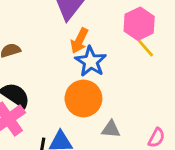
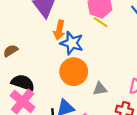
yellow line: (146, 48) -> (101, 22), moved

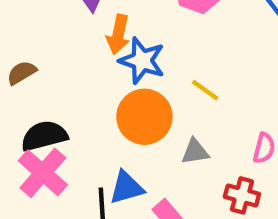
yellow line: (101, 22) -> (205, 90), moved
black semicircle: (23, 83) -> (44, 136), turned -35

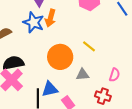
blue star: (142, 61) -> (33, 22), moved

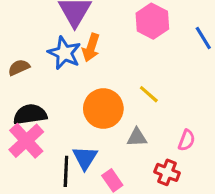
blue triangle: (50, 89) -> (85, 158), turned -48

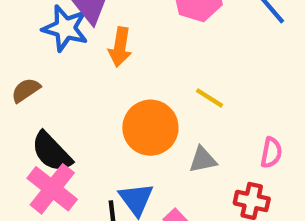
blue star: (64, 53) -> (65, 28), moved
black semicircle: (30, 114) -> (52, 152), turned -116

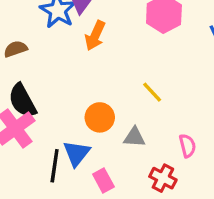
orange circle: (150, 128) -> (100, 117), moved, size x0.7
pink semicircle: (271, 153) -> (187, 146), turned -40

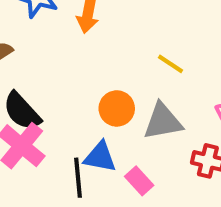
gray triangle: (134, 137) -> (163, 121), size x1.5
blue triangle: (76, 153) -> (100, 157), turned -44

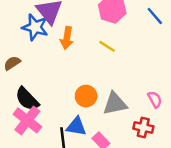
yellow line: (170, 64) -> (107, 46), moved

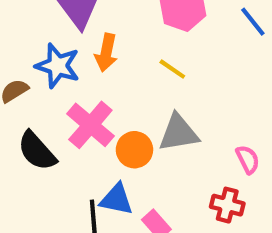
blue star: (35, 27) -> (58, 66), moved
gray triangle: (115, 104) -> (179, 133), moved
pink cross: (27, 120) -> (90, 125), moved

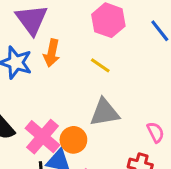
pink cross: (90, 125) -> (43, 137), moved
orange circle: (134, 150) -> (73, 140), moved

